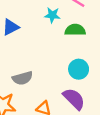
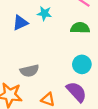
cyan star: (52, 15) -> (44, 13), moved

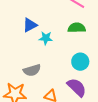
cyan star: (44, 13) -> (46, 38), moved
blue triangle: (20, 23) -> (30, 25), moved

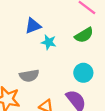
green semicircle: (77, 28) -> (84, 35), turned 144

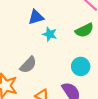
gray semicircle: (29, 76) -> (28, 65), turned -42

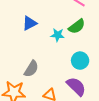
cyan star: (50, 34) -> (58, 35), moved

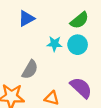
cyan star: (58, 35) -> (55, 44), moved
cyan circle: (80, 61) -> (78, 45), moved

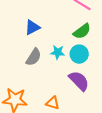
gray semicircle: (30, 69) -> (34, 57), moved
purple semicircle: (81, 88) -> (79, 81), moved

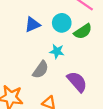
cyan circle: (79, 54) -> (62, 23), moved
gray semicircle: (34, 57) -> (41, 70), moved

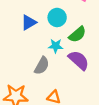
green semicircle: (83, 31) -> (77, 34), moved
purple semicircle: (77, 82) -> (79, 60), moved

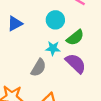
blue triangle: (29, 22) -> (15, 24), moved

